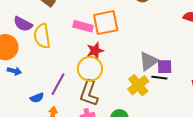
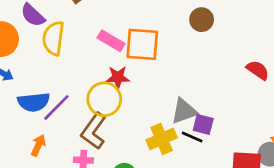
blue semicircle: (37, 98) -> (34, 102), moved, size x1.6

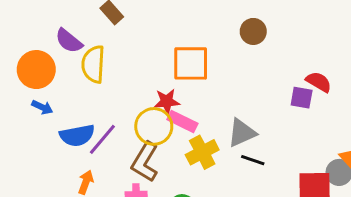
pink rectangle: (111, 41) -> (182, 122), moved
purple square: (203, 124) -> (302, 98), moved
yellow cross: (162, 139) -> (202, 152), moved

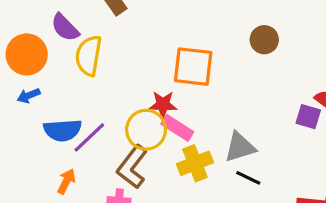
blue arrow: (42, 107) -> (29, 96), turned 126

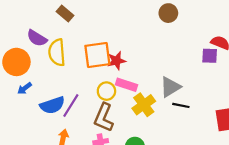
orange square: (193, 67) -> (97, 55), moved
red star: (163, 104) -> (116, 61), moved
yellow circle: (146, 130) -> (106, 91), size x0.7

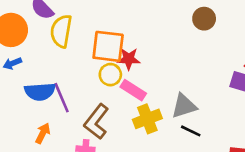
yellow circle: (106, 91) -> (110, 75), moved
purple line: (71, 106) -> (62, 98), turned -70

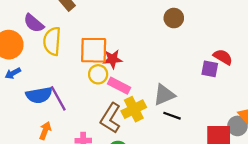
brown L-shape: (96, 122) -> (111, 118), moved

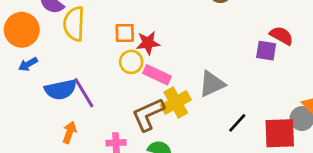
orange square: (94, 50) -> (125, 33), size x0.6
black line: (172, 116) -> (237, 123), moved, turned -66
brown L-shape: (111, 118) -> (148, 114), turned 36

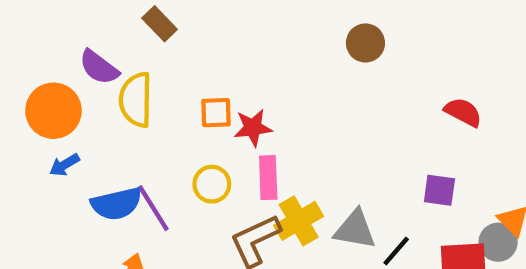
purple square: (266, 51) -> (439, 190), moved
yellow circle: (131, 62) -> (212, 184), moved
pink rectangle: (157, 75) -> (268, 178), turned 64
gray triangle: (212, 84) -> (355, 229), moved, turned 36

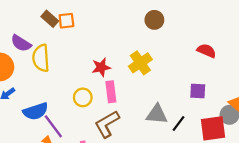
orange square: (216, 113) -> (66, 21), moved
purple line: (153, 208) -> (53, 126), moved
yellow cross: (299, 221) -> (140, 63), moved

